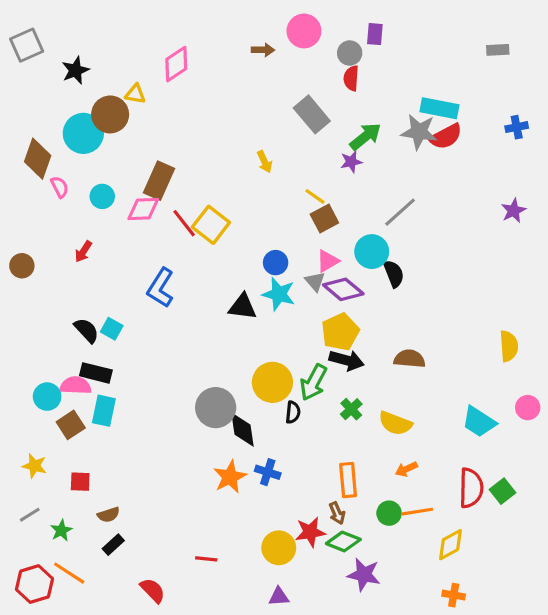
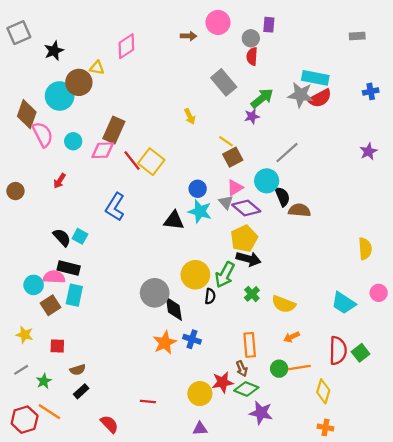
pink semicircle: (60, 187) -> (43, 134), size x1.6
brown semicircle: (410, 359) -> (299, 210), moved
yellow diamond: (450, 545) -> (323, 391), turned -45

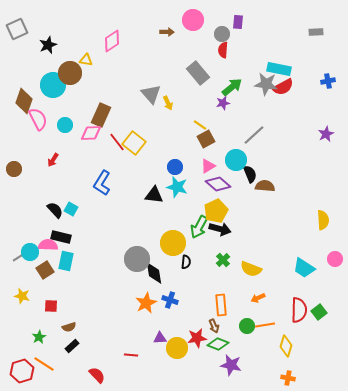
gray triangle: (226, 202) -> (151, 94), moved, size x1.5
green arrow: (225, 275) -> (199, 227), moved
gray line: (21, 370) -> (19, 257), moved
purple triangle: (200, 429) -> (160, 338), moved

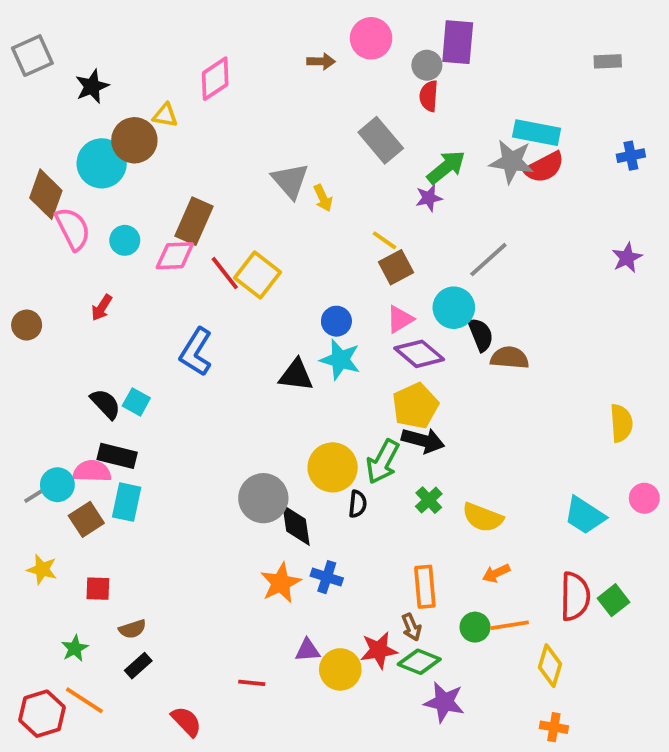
purple rectangle: (238, 22) -> (458, 42), size x1.6
green arrow: (199, 227) -> (383, 462), moved

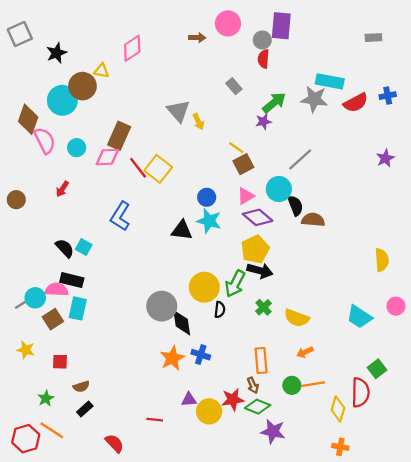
gray rectangle: (381, 140) -> (234, 86), size x0.6
red semicircle: (544, 167) -> (356, 103), moved
red semicircle: (575, 596) -> (360, 392), moved

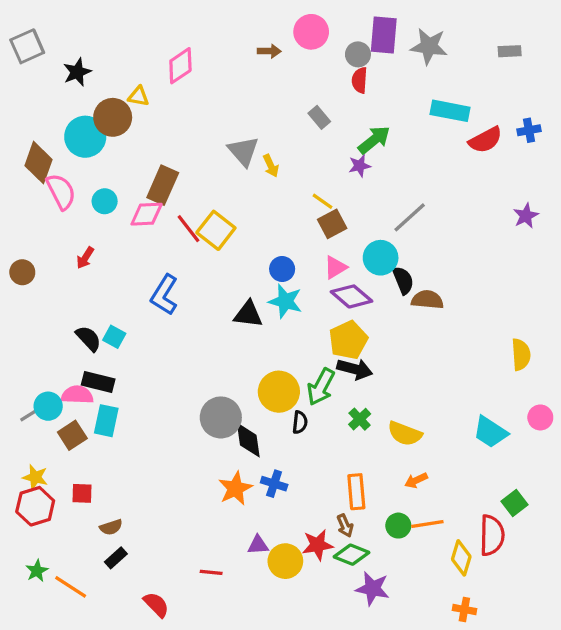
gray star: (314, 99) -> (429, 46), moved
green star: (46, 398) -> (37, 571), moved
red hexagon: (26, 439) -> (35, 506), moved

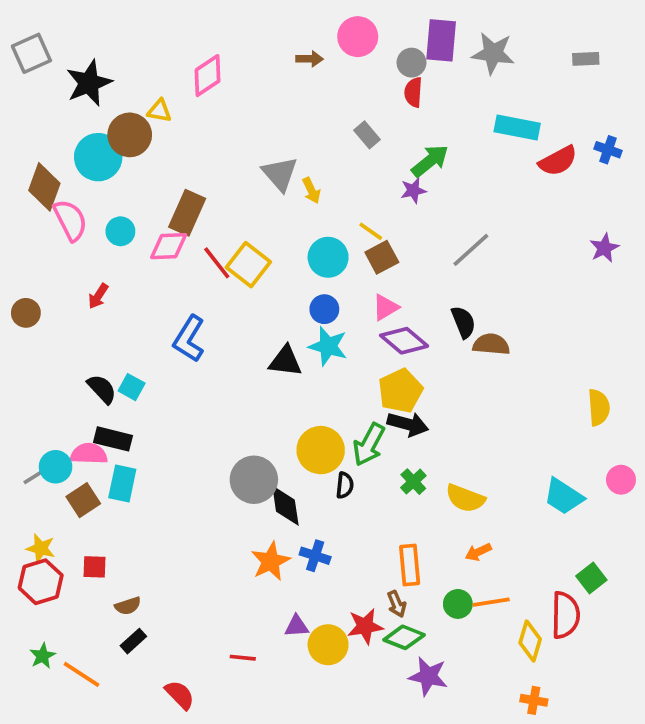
black star: (77, 72) -> (89, 83), size x1.4
blue cross: (529, 130) -> (608, 150), turned 30
cyan circle: (381, 258) -> (328, 257), moved

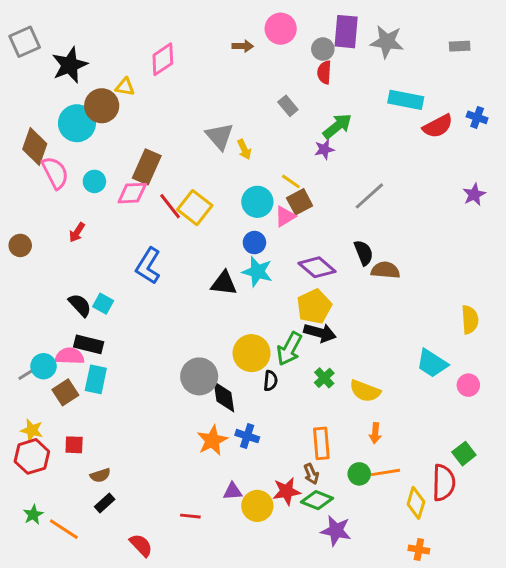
pink triangle: (386, 307) -> (285, 216), moved
pink circle: (621, 480) -> (468, 385), moved
cyan trapezoid: (564, 496) -> (432, 363), moved
orange arrow: (478, 552) -> (375, 433), turned -60

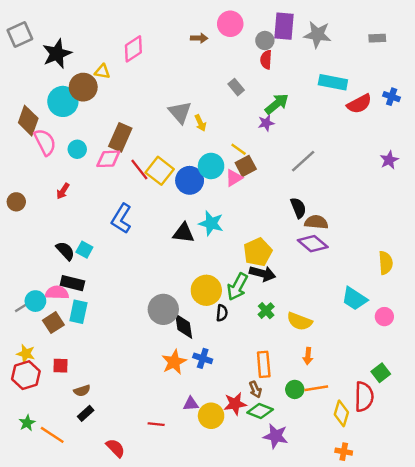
blue circle: (254, 243) -> (190, 180), moved, size x1.5
purple diamond: (317, 267) -> (313, 244), moved

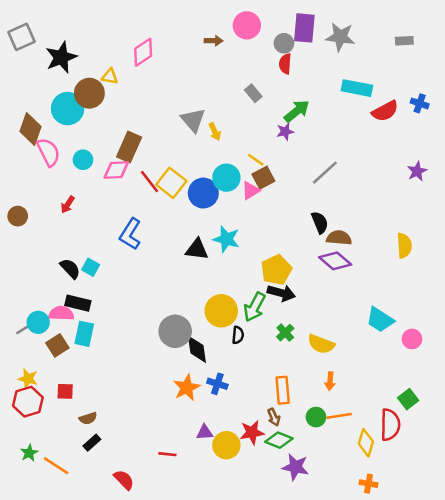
yellow semicircle: (386, 263) -> (404, 246), moved

